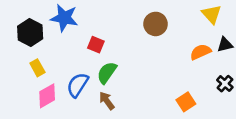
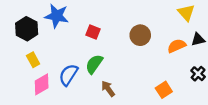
brown circle: (156, 24) -> (140, 35), moved
red square: (96, 45) -> (93, 32), moved
brown arrow: (107, 101) -> (108, 89), moved

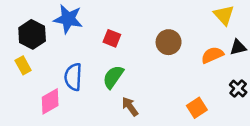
yellow rectangle: (33, 60) -> (23, 65), moved
blue semicircle: (68, 75) -> (73, 77), moved, turned -30

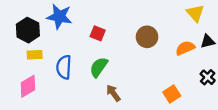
yellow rectangle: (23, 65) -> (35, 55), moved, turned -64
pink diamond: (50, 101) -> (28, 86), moved

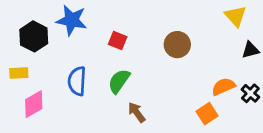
orange semicircle: (185, 48) -> (223, 87), moved
yellow rectangle: (35, 55) -> (19, 73), moved

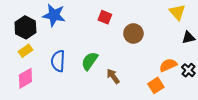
red square: (118, 40) -> (105, 17), moved
yellow rectangle: (19, 73) -> (25, 51), moved, turned -32
brown arrow: (137, 112) -> (113, 76), moved

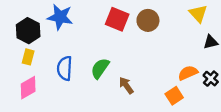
red square: (105, 17) -> (117, 19), size x1.5
brown circle: (133, 33) -> (148, 20), moved
yellow rectangle: (25, 51) -> (28, 57), turned -40

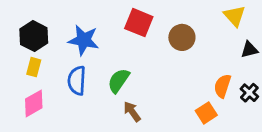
blue star: (60, 17) -> (84, 40), moved
brown circle: (148, 20) -> (182, 37), moved
orange semicircle: (188, 73) -> (222, 86), turned -48
brown arrow: (126, 85) -> (132, 112), moved

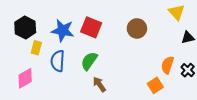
red square: (139, 23) -> (91, 27), moved
yellow rectangle: (34, 67) -> (36, 48), moved

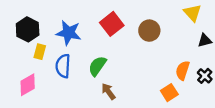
red square: (91, 27) -> (112, 24), moved, turned 30

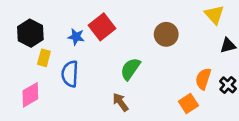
red square: (112, 24) -> (102, 27), moved
blue star: (69, 33) -> (76, 37), size x0.6
green semicircle: (97, 66) -> (130, 69), moved

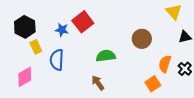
brown circle: (166, 34) -> (142, 39), moved
yellow rectangle: (44, 58) -> (36, 47), turned -40
green semicircle: (130, 69) -> (106, 56), turned 48

